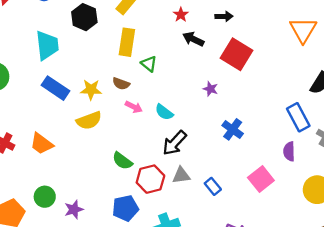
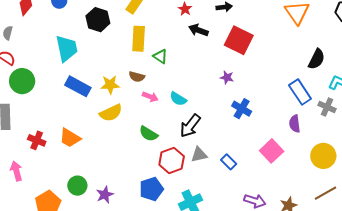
purple star: (211, 89) -> (227, 77), moved
green semicircle: (122, 161) -> (148, 134), moved

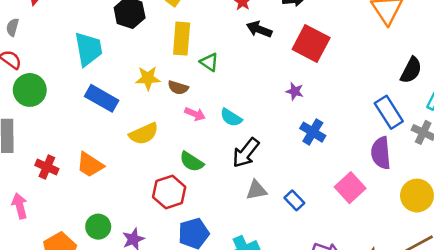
yellow star: (110, 85) -> (148, 78), moved
purple semicircle: (295, 124) -> (381, 153), size x1.4
red hexagon: (172, 161) -> (169, 192), moved

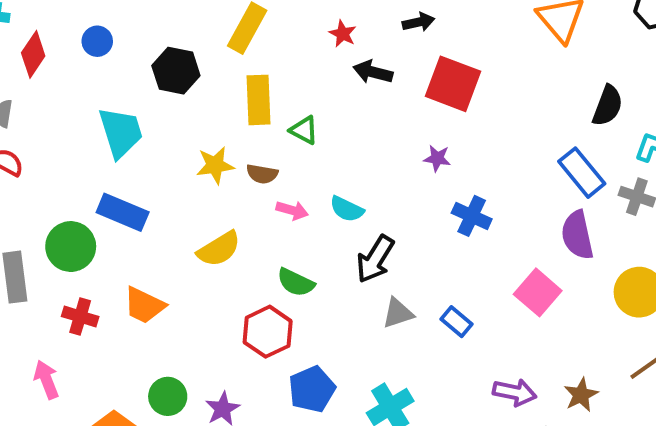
green circle: (30, 90) -> (71, 247), moved
blue rectangle: (102, 98) -> (123, 212), moved

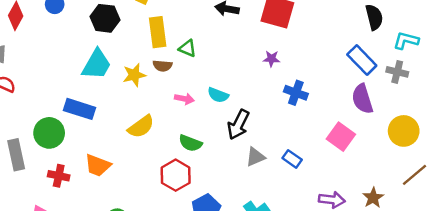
black semicircle: (608, 106) -> (374, 17), turned -30
cyan trapezoid: (121, 132) -> (97, 64), moved, turned 52
brown semicircle: (262, 174) -> (163, 66), moved

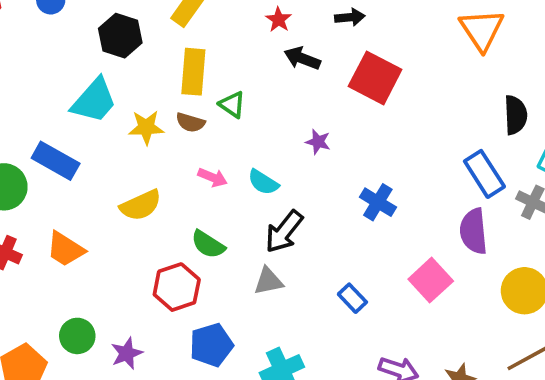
purple star: (271, 59) -> (318, 142), moved
gray triangle: (255, 157) -> (268, 281), moved

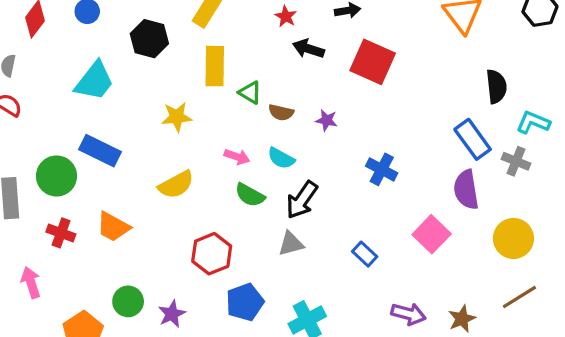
cyan trapezoid: (94, 101) -> (94, 81), moved
brown semicircle: (190, 122) -> (281, 112), moved
green semicircle: (208, 244) -> (250, 195), moved

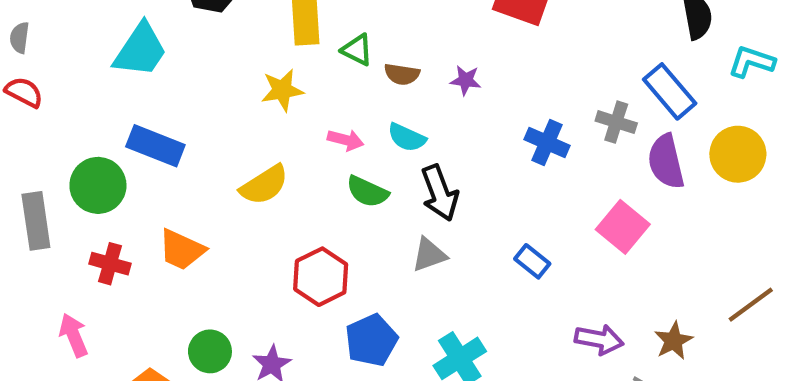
yellow star: (177, 117) -> (282, 90), moved
gray cross: (516, 161) -> (616, 122), moved
black arrow: (302, 200) -> (440, 193), turned -51
yellow circle: (513, 238) -> (738, 154), moved

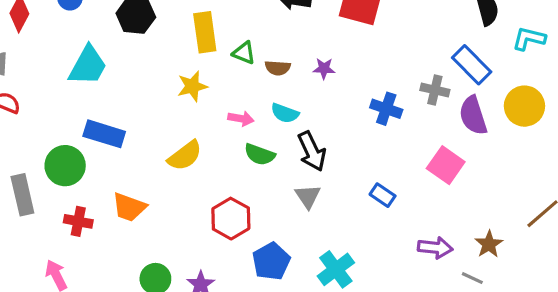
gray triangle: (429, 255) -> (308, 196), turned -40

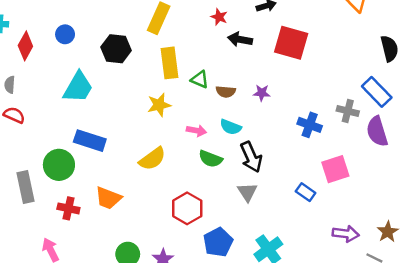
pink square: (446, 165) -> (335, 169), moved, turned 36

